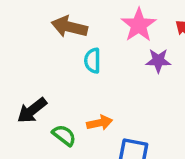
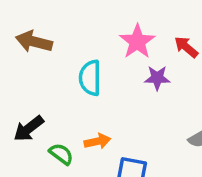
brown arrow: (69, 27) -> (34, 42), moved
cyan semicircle: (92, 61) -> (90, 78), size x1.4

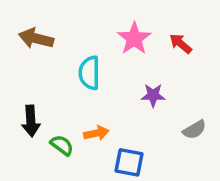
purple star: (157, 78) -> (153, 95), moved
black arrow: (29, 129) -> (31, 121), turned -56

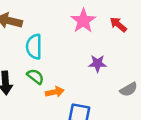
cyan semicircle: (89, 73) -> (34, 47), moved
green semicircle: (62, 145) -> (35, 76), moved

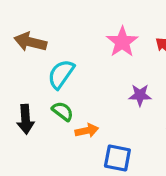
cyan semicircle: (34, 47) -> (61, 74), turned 35

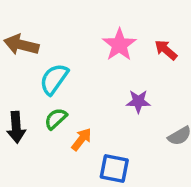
green semicircle: (63, 111) -> (56, 119), turned -80
orange arrow: (87, 131) -> (82, 139), turned -40

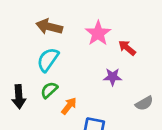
brown arrow: (21, 45) -> (49, 27), moved
red arrow: (166, 50) -> (127, 48), moved

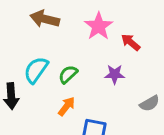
cyan semicircle: (48, 60) -> (36, 70), moved
green semicircle: (49, 90) -> (68, 74), moved

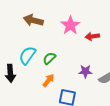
red arrow: (131, 42) -> (92, 36), turned -48
purple star: (115, 74) -> (85, 71), moved

